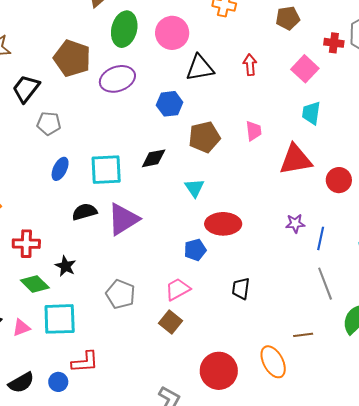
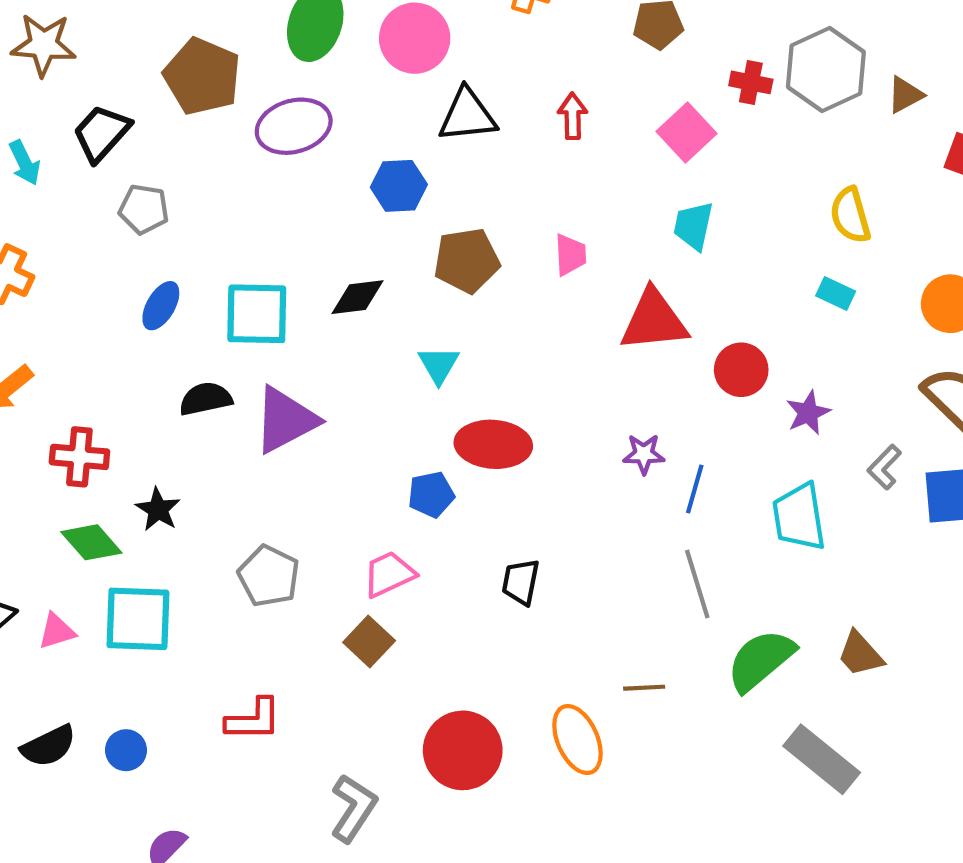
red L-shape: (85, 362) -> (253, 720), moved

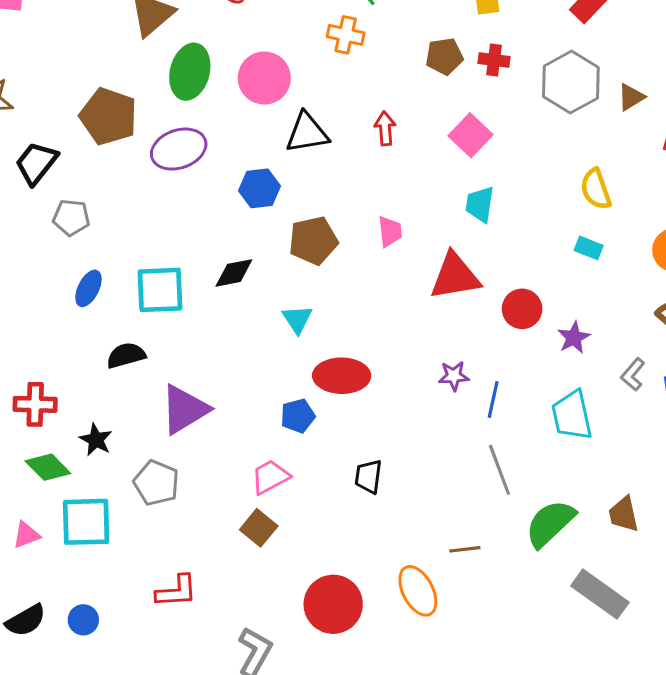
red cross: (751, 82) -> (494, 60), moved
purple triangle: (285, 420) -> (184, 409), moved
gray pentagon: (269, 576) -> (156, 483), moved
brown trapezoid: (860, 654) -> (624, 514), turned 33

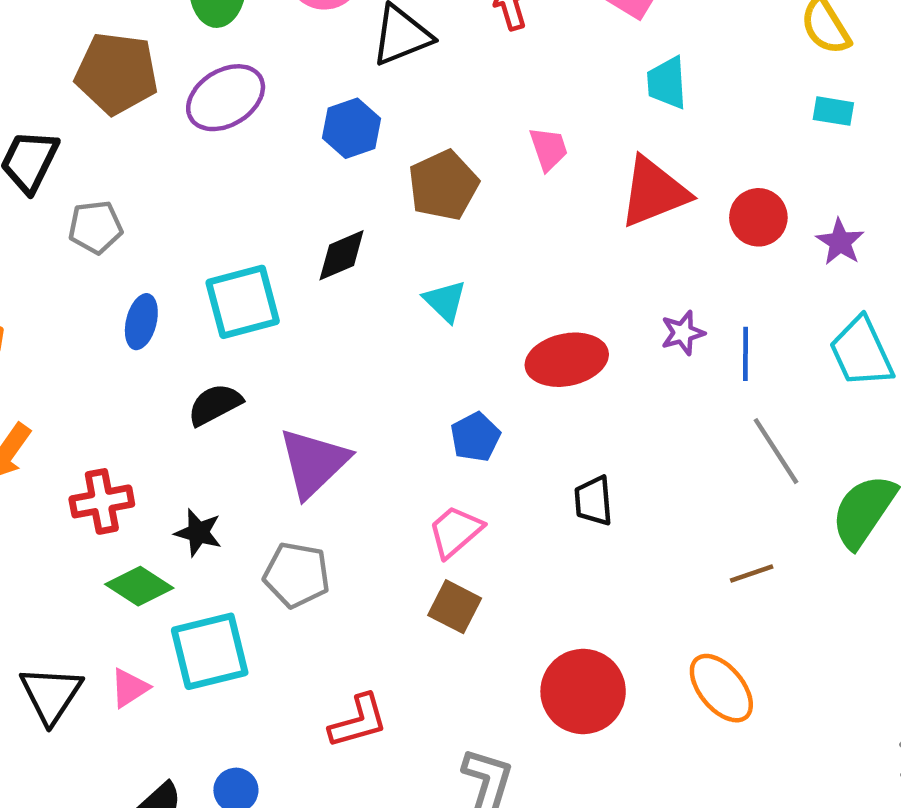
red ellipse: (342, 376) -> (567, 360), moved
orange ellipse: (418, 591) -> (721, 688), moved

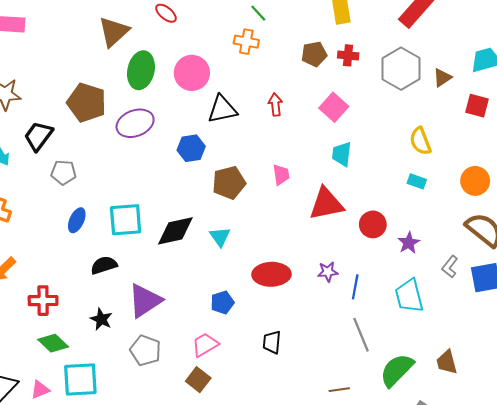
black diamond: (342, 255) -> (175, 231), moved, size x1.4
black star: (198, 533) -> (101, 319), moved
gray pentagon: (297, 575) -> (145, 350), moved

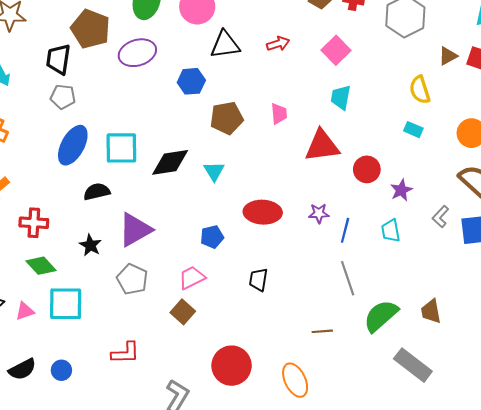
brown triangle: (442, 78) -> (448, 56), moved
red arrow: (275, 105) -> (278, 44), turned 75
black trapezoid: (38, 136) -> (58, 59), moved, turned -32
blue ellipse: (77, 220) -> (73, 145), size x1.6
cyan trapezoid: (409, 296) -> (391, 231), moved, size x0.7

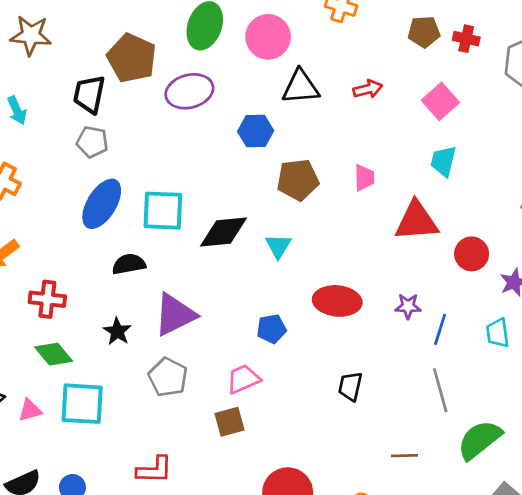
black trapezoid: (258, 280) -> (350, 386), moved
brown square: (183, 312) -> (230, 422), turned 30

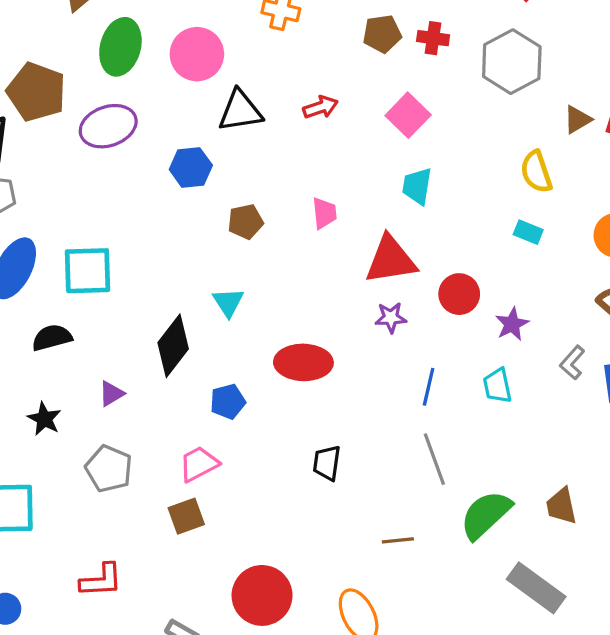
brown pentagon: (298, 180) -> (245, 222), size x0.7
black diamond: (223, 232) -> (173, 346), moved, turned -42
purple star: (408, 306) -> (391, 318), moved
purple triangle: (175, 315) -> (111, 394), size x0.5

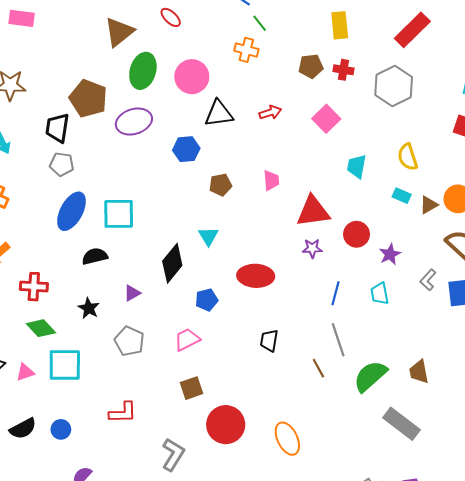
brown triangle: (577, 120) -> (429, 205), moved
cyan trapezoid: (417, 186) -> (357, 166), moved
brown square: (186, 516) -> (192, 388), moved
brown line: (398, 540) -> (318, 368), moved, turned 66

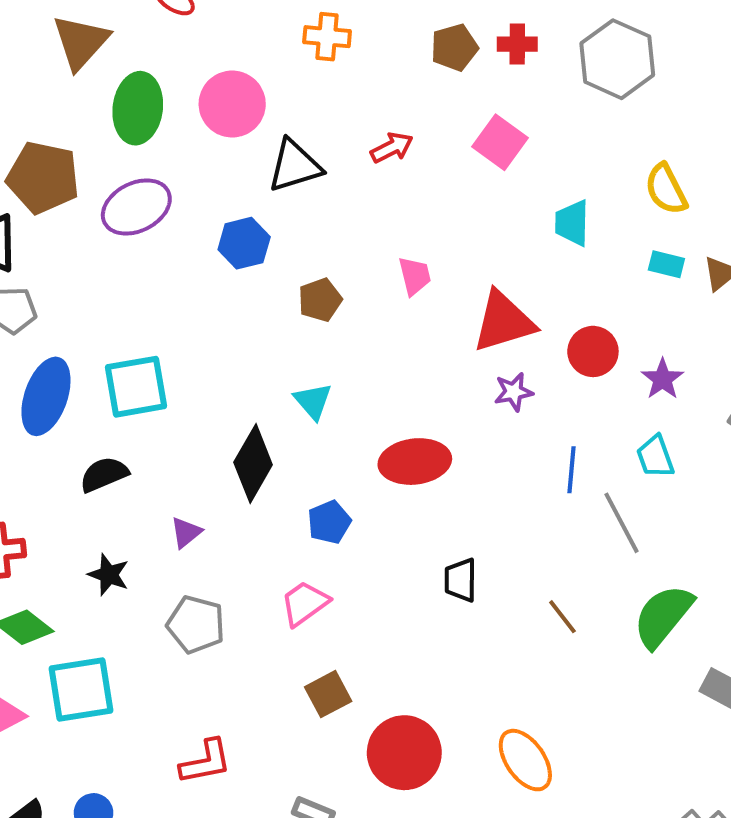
gray line: (338, 340) -> (621, 523), moved

